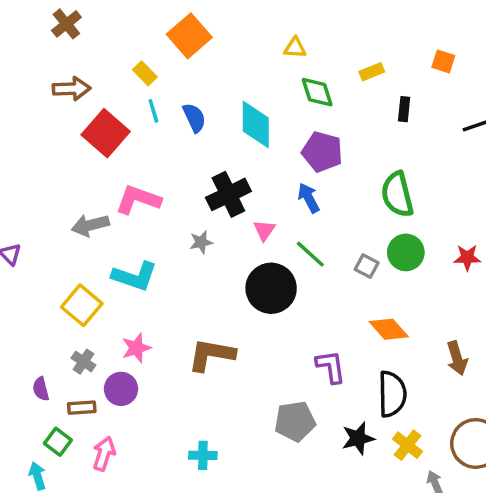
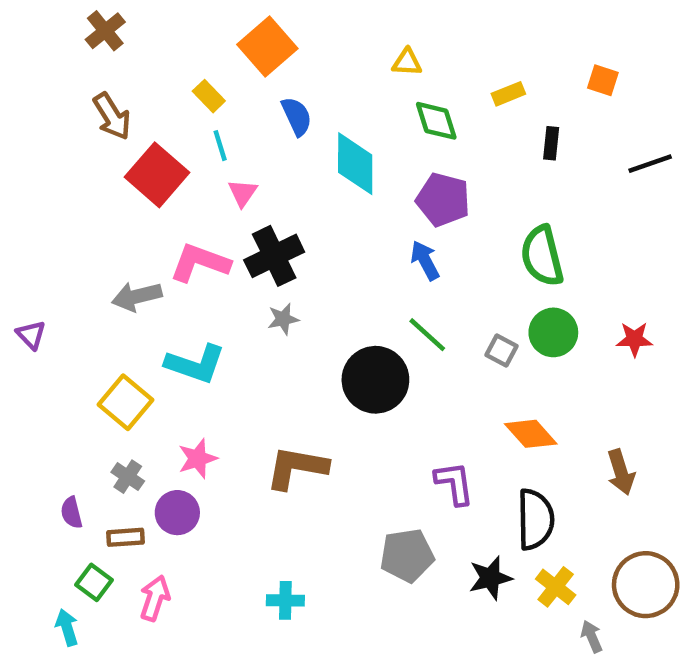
brown arrow: (72, 89) -> (112, 116), turned 60
blue semicircle: (194, 118) -> (297, 116), moved
black cross: (228, 194) -> (274, 256), moved
pink triangle: (264, 230) -> (243, 193), moved

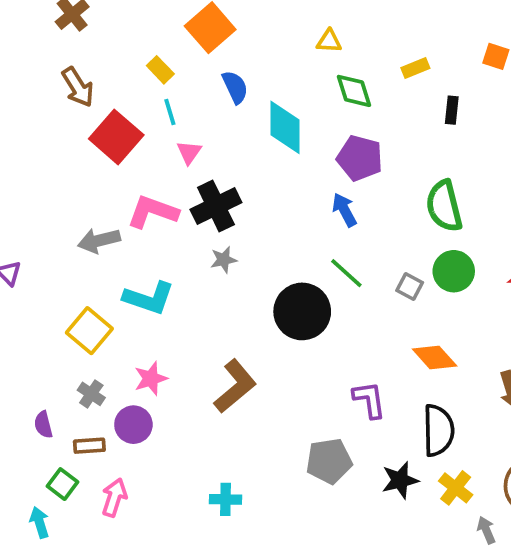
brown L-shape: (297, 468) -> (235, 386), turned 130

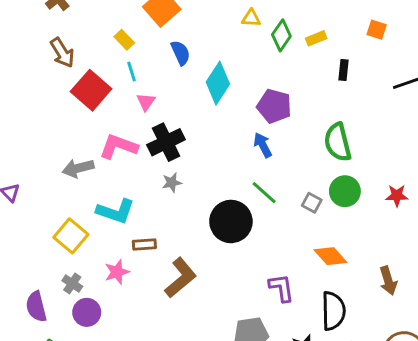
green diamond: (354, 91) -> (281, 35), moved, turned 52
cyan diamond: (285, 127) -> (218, 83), turned 33
purple semicircle: (43, 425) -> (36, 307), size x1.5
purple circle: (133, 425) -> (87, 312), moved
brown rectangle: (89, 446) -> (144, 245), moved

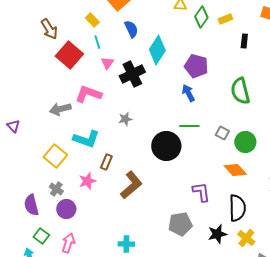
black cross: (166, 142) -> (132, 74), moved
green circle: (345, 191) -> (245, 142), moved
green line: (264, 193) -> (189, 126), turned -42
brown rectangle: (144, 245) -> (106, 162), turned -63

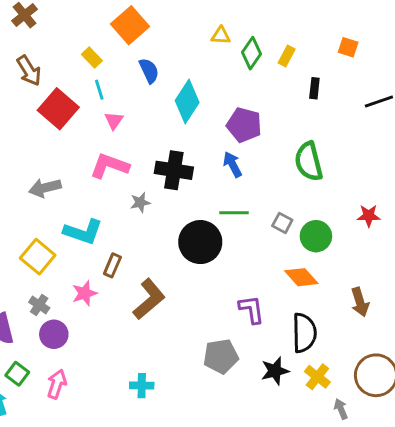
yellow rectangle: (225, 19) -> (287, 56), turned -40
black cross: (132, 74) -> (174, 170), moved, turned 35
pink L-shape: (88, 94) -> (109, 166), moved

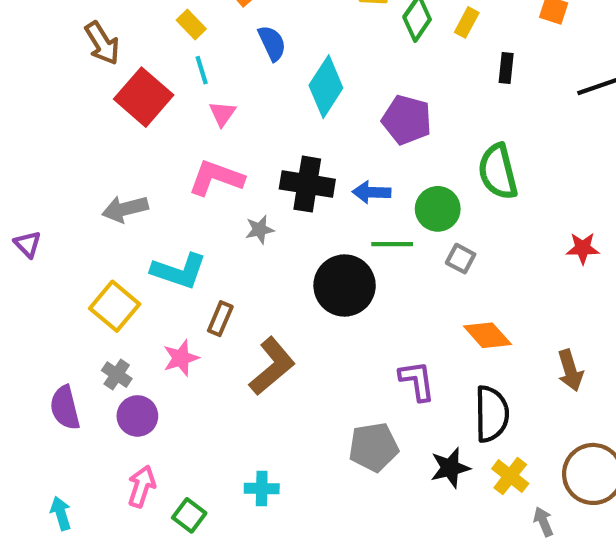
blue arrow: (232, 164) -> (371, 192), moved, turned -60
green circle: (316, 236) -> (438, 209), moved
green square: (17, 374) -> (189, 515), moved

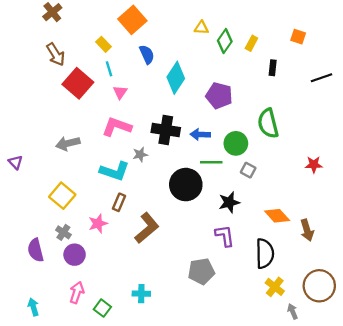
cyan L-shape: (179, 271) -> (115, 171), moved
orange diamond: (487, 335) -> (277, 216), moved
black star: (450, 468) -> (229, 202), moved

